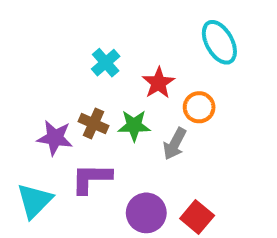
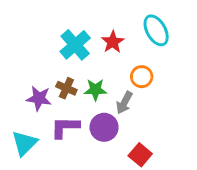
cyan cross: (106, 63) -> (75, 45), size x1.5
red star: (158, 83) -> (113, 42), moved
purple circle: (146, 213) -> (104, 127), moved

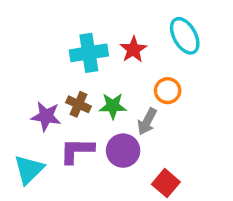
cyan cross: (75, 45) -> (89, 53), turned 32

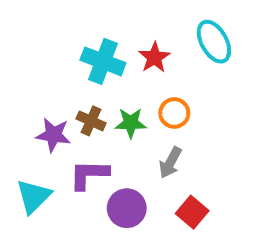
cyan cross: (89, 53) -> (103, 61), turned 30
orange circle: (168, 91) -> (174, 113), moved
gray arrow: (147, 121) -> (170, 163), moved
purple circle: (123, 151) -> (127, 208), moved

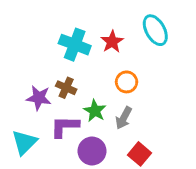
green star: (131, 123) -> (95, 111), moved, turned 30

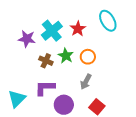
cyan cross: (75, 45) -> (52, 31), turned 30
purple star: (39, 98) -> (27, 39), moved
green star: (95, 111) -> (66, 56), moved

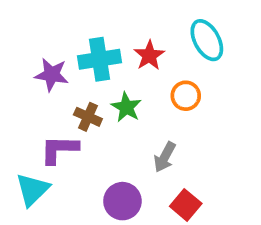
cyan cross: (52, 31) -> (99, 59), turned 30
orange circle: (88, 57) -> (186, 96), moved
purple L-shape: (45, 88) -> (59, 149), moved

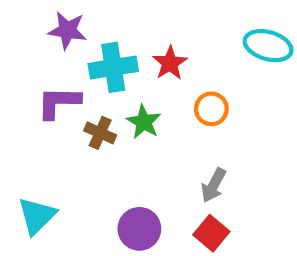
cyan ellipse: (207, 40) -> (268, 46), moved, turned -45
purple star: (52, 75) -> (67, 30), moved
purple L-shape: (59, 149) -> (59, 102), moved
gray arrow: (165, 157) -> (214, 185), moved

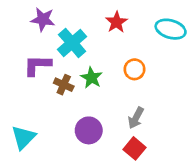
red star: (170, 63) -> (116, 22), moved
cyan cross: (113, 67) -> (72, 43), turned -32
purple circle: (139, 229) -> (89, 130), moved

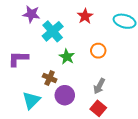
purple L-shape: (37, 65) -> (18, 59), moved
brown cross: (64, 85) -> (50, 78), moved
cyan triangle: (23, 137) -> (31, 100), moved

